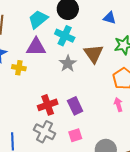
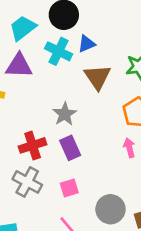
blue triangle: (110, 18) -> (87, 44), moved, turned -40
gray star: (68, 64) -> (65, 114), moved

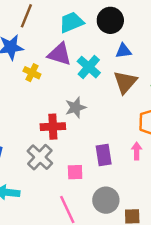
cyan cross: (59, 51) -> (89, 67), moved
gray star: (65, 114) -> (76, 107), moved
purple rectangle: (70, 148) -> (104, 155), moved

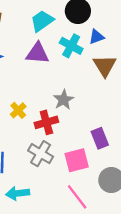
cyan cross: (89, 67) -> (71, 46), moved
yellow cross: (32, 73) -> (18, 110), moved, turned 35
pink square: (75, 172) -> (77, 160), size x1.5

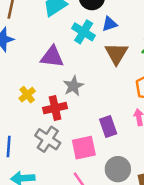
purple triangle: (37, 53) -> (52, 57), moved

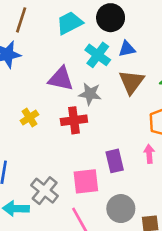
gray star: (73, 86) -> (90, 94), moved, turned 30
red cross: (55, 108) -> (74, 120), moved
gray cross: (48, 139) -> (45, 191), moved

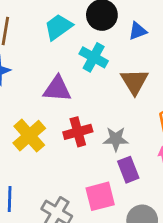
blue triangle: (127, 49) -> (138, 31), moved
gray star: (90, 94) -> (116, 139), moved
yellow cross: (29, 118) -> (29, 136), size x1.6

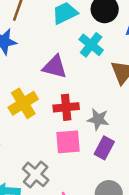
purple rectangle: (128, 170) -> (104, 148), turned 40
pink square: (100, 196) -> (68, 142), moved

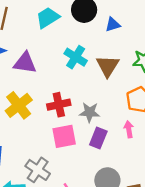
cyan cross: (91, 45) -> (76, 57), moved
purple triangle: (55, 67) -> (25, 63), moved

